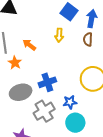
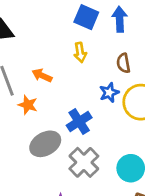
brown semicircle: (88, 39) -> (123, 63), moved
blue star: (70, 102) -> (109, 93), moved

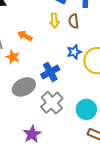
brown semicircle: (123, 63) -> (74, 21), moved

